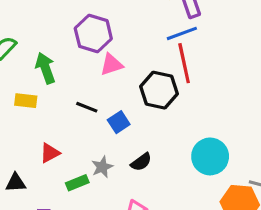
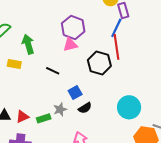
blue line: (182, 33) -> (116, 28), turned -48
purple hexagon: (93, 34) -> (73, 27), moved
blue square: (119, 122) -> (75, 92), moved
red triangle: (50, 153) -> (22, 117), moved

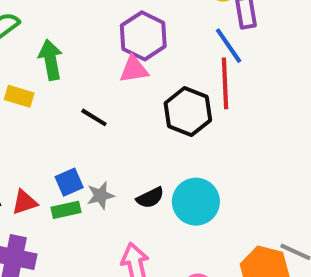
blue line: (116, 28) -> (229, 46), turned -66
blue square: (75, 92) -> (69, 182), moved
cyan circle: (129, 107) -> (196, 202), moved

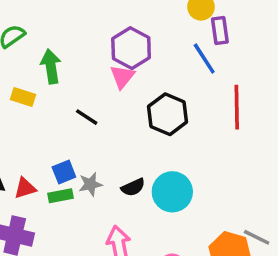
pink triangle: (134, 69) -> (122, 77), turned -44
red line: (225, 83) -> (237, 107), moved

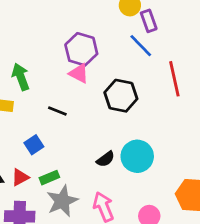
pink triangle: (122, 77) -> (79, 73), turned -30
blue square: (64, 172) -> (34, 145), moved
gray star: (90, 184) -> (62, 201), moved, size x1.6

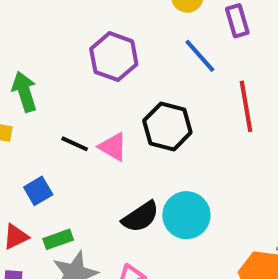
purple rectangle: (149, 21) -> (237, 21), moved
pink triangle: (79, 73) -> (113, 147), moved
black semicircle: (106, 159) -> (140, 217), size x1.4

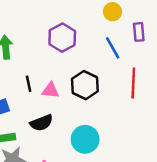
black line: (75, 144) -> (29, 84), turned 42
pink triangle: (113, 147) -> (51, 90), turned -36
black semicircle: (140, 217) -> (41, 123), moved

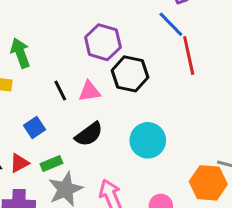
purple hexagon: (62, 38) -> (103, 42), moved
blue line: (113, 48) -> (171, 24), moved

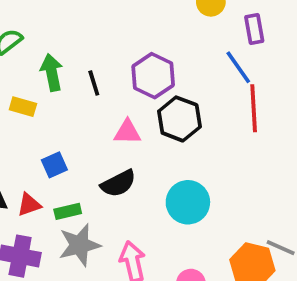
black line: (60, 91) -> (94, 83), moved

